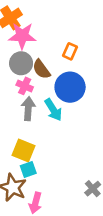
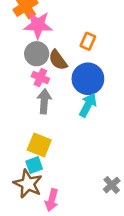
cyan arrow: (53, 110) -> (88, 105), moved, turned -120
cyan square: (28, 170) -> (34, 165), moved

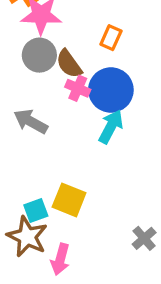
pink cross: (40, 78) -> (78, 88), moved
gray arrow: (44, 101) -> (31, 121), moved, turned -65
yellow square: (39, 145) -> (69, 200), moved

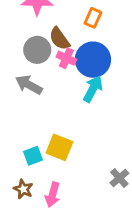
gray circle: (39, 55) -> (37, 50), moved
brown star: (27, 237) -> (23, 189), moved, size x0.6

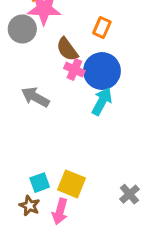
gray circle: (37, 50) -> (22, 29), moved
yellow square: (59, 147) -> (72, 184), moved
cyan square: (33, 156) -> (40, 183), moved

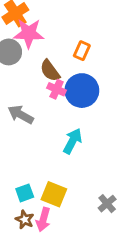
cyan arrow: (102, 101) -> (73, 141), moved
brown star: (30, 206) -> (25, 220), moved

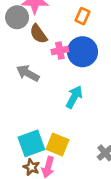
brown semicircle: (50, 71) -> (38, 34), moved
pink cross: (57, 89) -> (60, 51), turned -35
cyan square: (25, 193) -> (31, 143), size x1.6

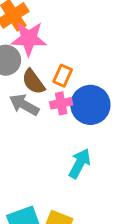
orange rectangle: (82, 16) -> (63, 76), moved
gray arrow: (28, 73) -> (24, 105), moved

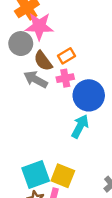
orange rectangle: (63, 76) -> (66, 56), turned 35
blue circle: (90, 105) -> (89, 95), moved

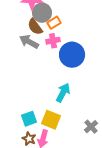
gray circle: (21, 44) -> (42, 13), moved
cyan arrow: (80, 126) -> (63, 93), moved
cyan square: (36, 175) -> (29, 119), size x0.7

